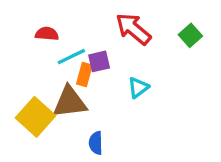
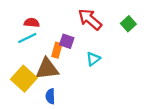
cyan line: (71, 57) -> (27, 38), moved
purple square: (99, 61) -> (67, 41), turned 32
blue semicircle: (96, 143) -> (50, 96), moved

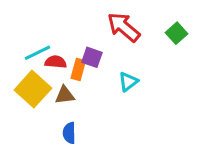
red semicircle: (32, 23) -> (56, 62), moved
brown triangle: (47, 69) -> (65, 95), size x0.6
yellow square: (24, 79) -> (33, 89), moved

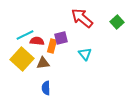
purple square: (92, 57) -> (61, 38), turned -32
cyan triangle: (128, 82) -> (85, 54), turned -32

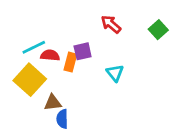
red arrow: (82, 18) -> (111, 24), size x0.7
brown triangle: (43, 63) -> (53, 103), moved

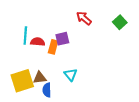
cyan line: (34, 47) -> (25, 36), turned -60
cyan triangle: (115, 73) -> (71, 75), moved
yellow square: (30, 80) -> (22, 81), moved, turned 30

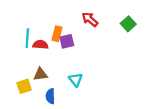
orange rectangle: (53, 47) -> (57, 34), moved
brown triangle: (40, 78) -> (40, 74), moved
yellow square: (22, 81) -> (24, 86), size x0.6

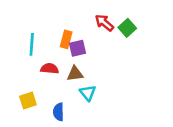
green square: (128, 24) -> (127, 28), moved
red semicircle: (40, 45) -> (50, 69), moved
brown triangle: (40, 74) -> (75, 74), moved

